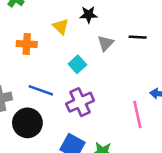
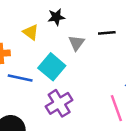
cyan square: (77, 64) -> (52, 67), size x1.5
blue line: (41, 90) -> (20, 78), moved

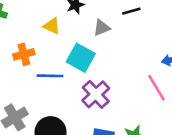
gray triangle: (76, 43) -> (102, 28), turned 42

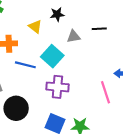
purple cross: (96, 94) -> (57, 87), turned 35

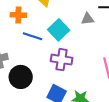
gray triangle: (74, 37) -> (88, 19), moved

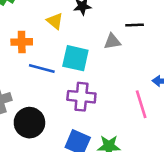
cyan square: (59, 30) -> (75, 58), turned -30

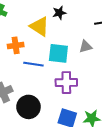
yellow triangle: (55, 21) -> (39, 27), size x1.5
gray triangle: (112, 41) -> (86, 47), moved

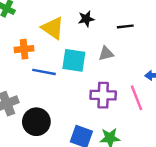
black star: (59, 13) -> (86, 19), moved
purple cross: (66, 83) -> (103, 95), moved

